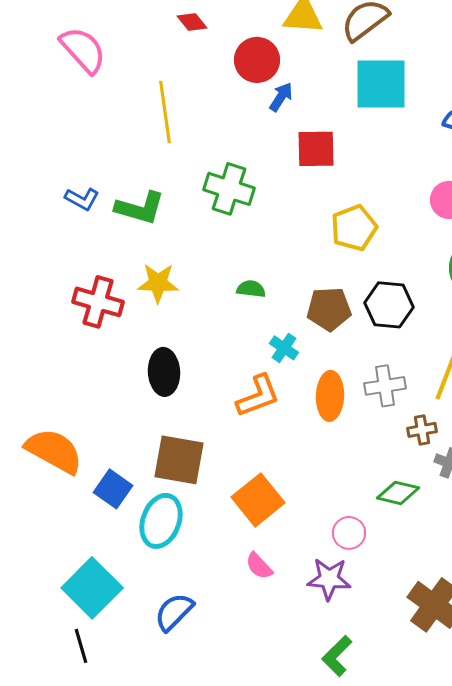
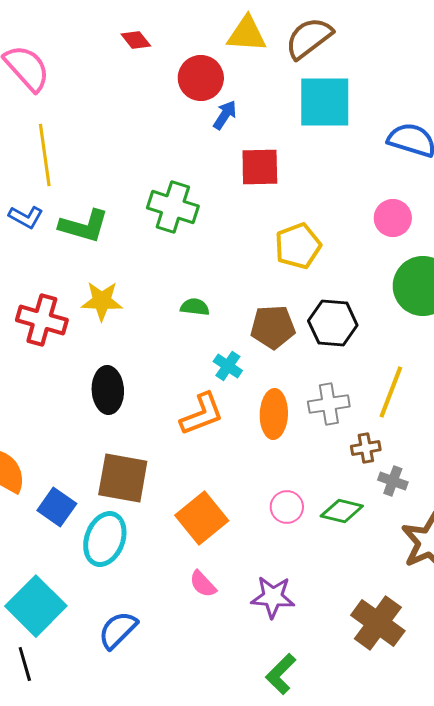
yellow line: (165, 112) -> (45, 155), moved
pink circle: (349, 533) -> (287, 507), moved

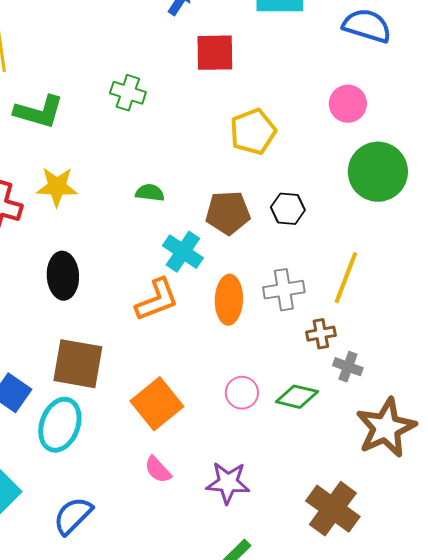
green cross: (173, 207) -> (128, 93), size x0.7
black hexagon: (333, 323) -> (288, 209), size x0.7
cyan cross: (228, 366) -> (183, 252), size x1.4

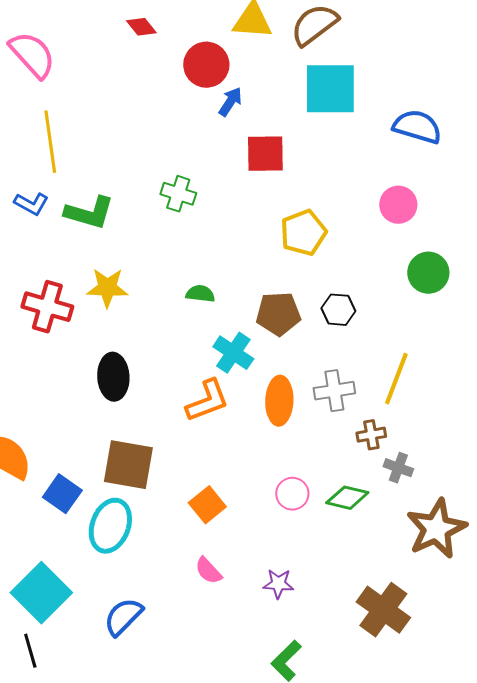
green circle: (378, 172) -> (428, 273), size x0.7
orange square: (157, 404) -> (207, 505), size x0.7
purple star: (228, 483) -> (278, 584), size x0.7

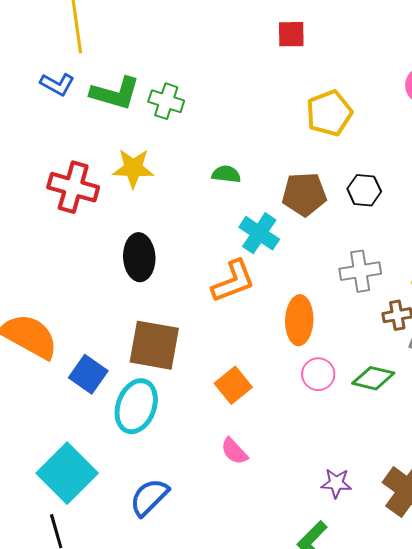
red square: (265, 154) -> (291, 34), size x0.7
green cross: (178, 194) -> (166, 101), moved
orange ellipse: (279, 401) -> (299, 320), moved
purple star: (278, 584) -> (336, 483), moved

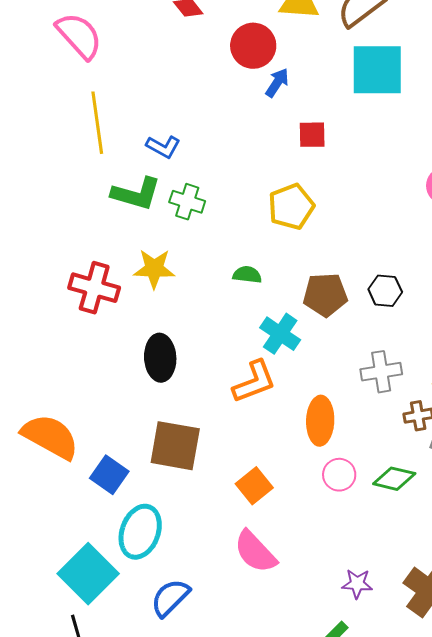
blue L-shape: (57, 84) -> (163, 147), moved
yellow pentagon: (329, 113) -> (291, 207), moved
cyan ellipse: (136, 406) -> (140, 532), moved
pink semicircle: (234, 451) -> (255, 552), size x1.6

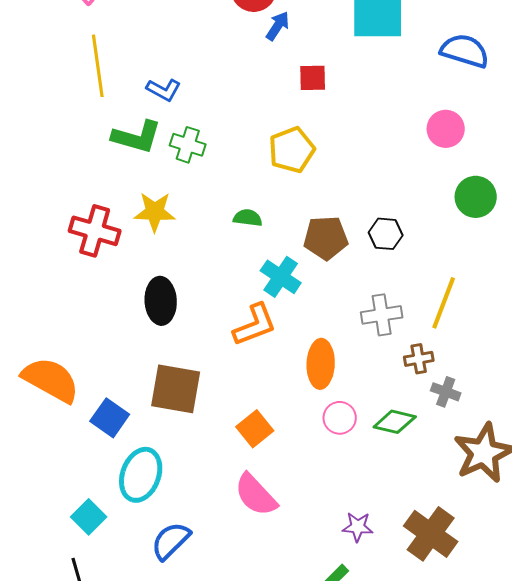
cyan square: (88, 574) -> (89, 517), size x0.6

